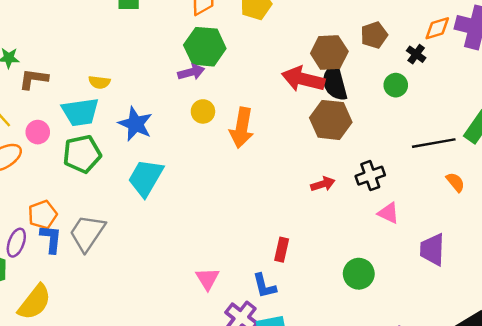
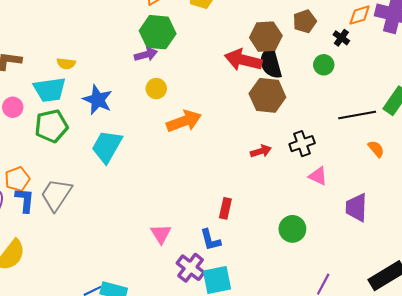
orange arrow: (242, 128) -> (184, 121), moved, turned -120

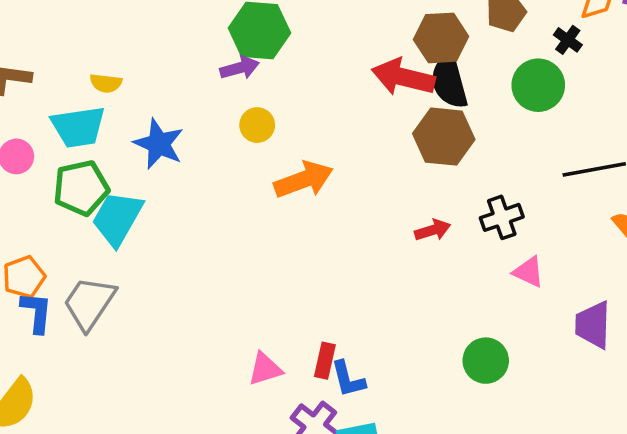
green circle: (324, 65) -> (538, 85), size x1.5
cyan trapezoid: (107, 146) -> (117, 218), moved
red rectangle: (225, 208) -> (325, 361), moved
pink triangle: (161, 234) -> (265, 369), turned 45

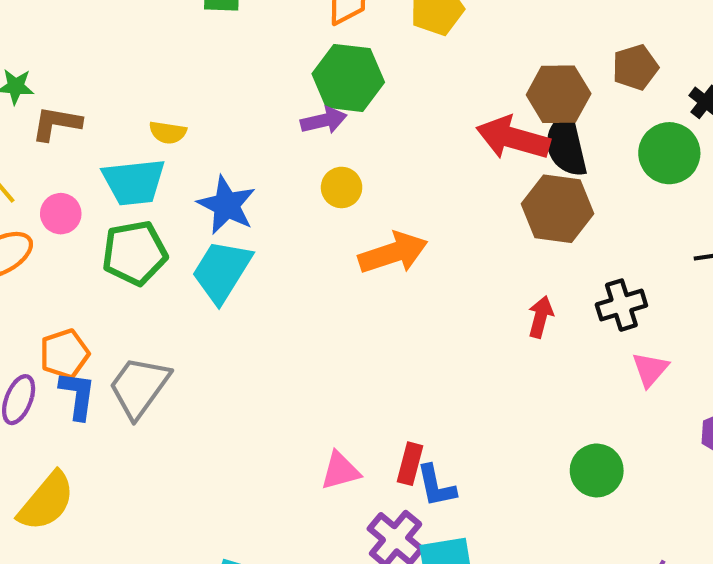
cyan trapezoid: (117, 218) -> (222, 271), moved
red arrow: (433, 230) -> (541, 317), turned -60
pink triangle: (529, 272) -> (650, 369), turned 44

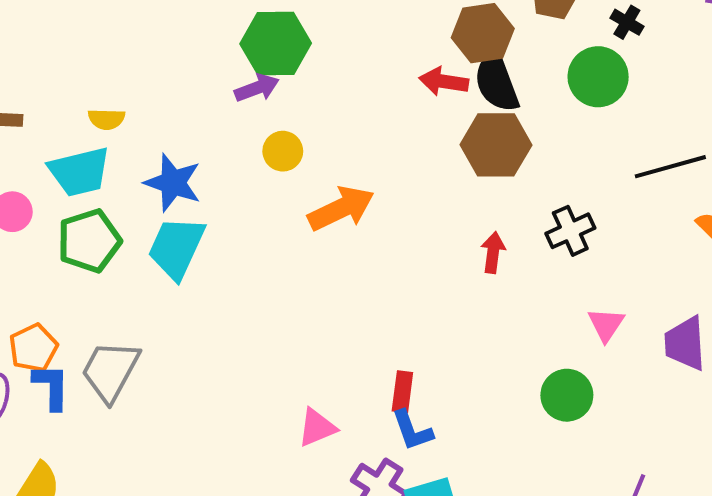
red arrow: (513, 138) -> (444, 81), size x0.7
pink triangle: (650, 369) -> (606, 324), moved
red rectangle: (410, 464) -> (402, 392), moved

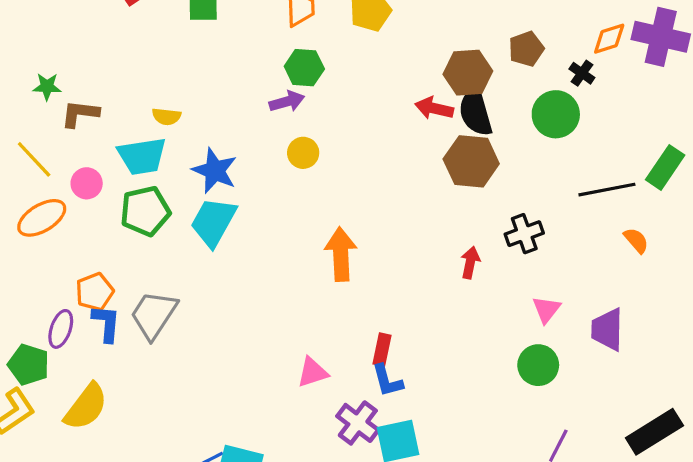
green hexagon: (276, 43) -> (304, 68), size x0.7
orange arrow: (341, 208) -> (341, 254), moved, turned -72
red arrow: (493, 252) -> (470, 263), moved
green circle: (567, 395) -> (538, 365), moved

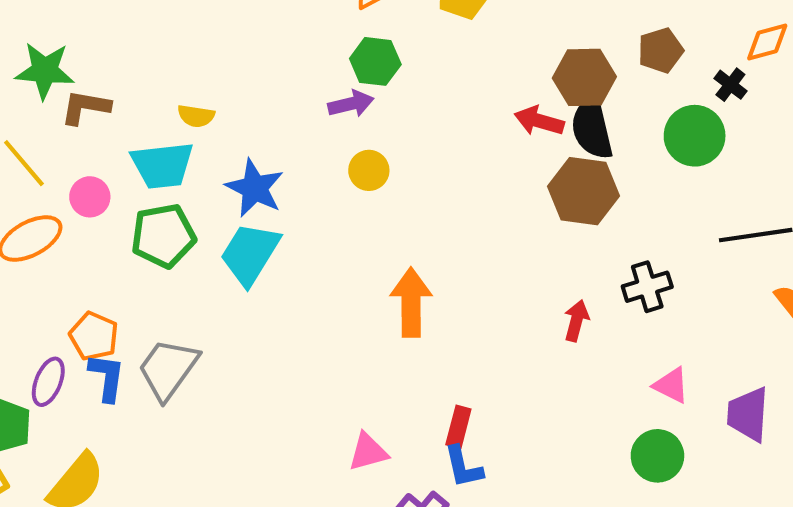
green star: (47, 87) -> (45, 71), size x1.6
orange pentagon: (95, 292) -> (94, 336), turned -30
pink triangle: (546, 310) -> (671, 385), turned -44

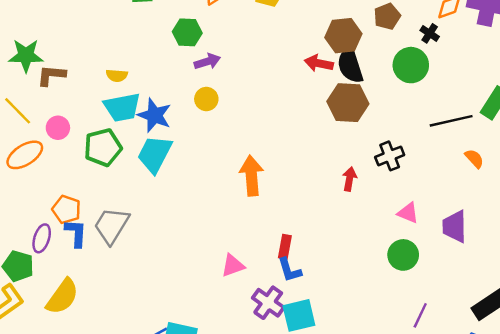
green hexagon: (375, 61) -> (187, 32), moved
cyan trapezoid: (162, 165) -> (122, 107), moved
yellow circle: (369, 170) -> (206, 99), moved

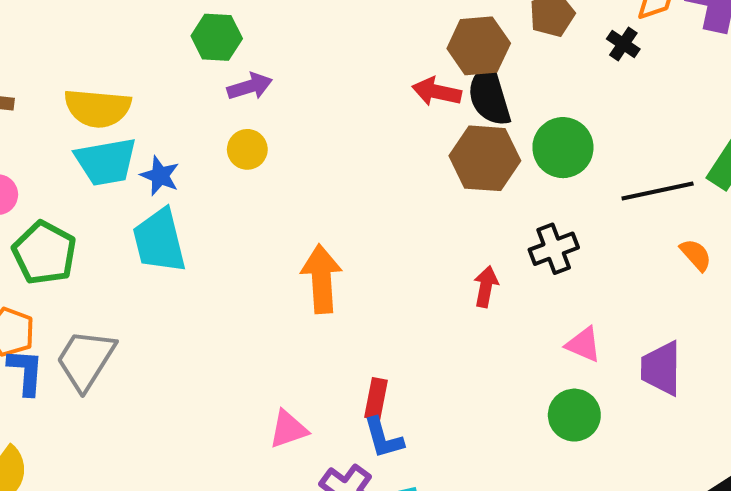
green circle: (411, 65) -> (563, 148), moved
yellow semicircle: (117, 75) -> (98, 108), size x1.8
blue star: (154, 115) -> (160, 176), size x0.7
green pentagon: (103, 147) -> (44, 253), moved, turned -30
cyan trapezoid: (155, 154) -> (159, 241), turned -42

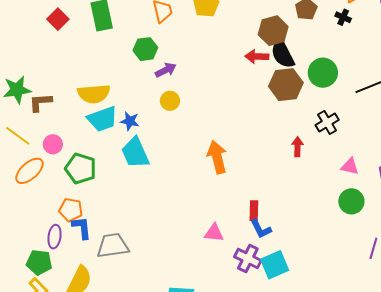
gray trapezoid: (86, 360) -> (113, 246), moved, turned 60
pink triangle: (288, 429) -> (214, 233), turned 35

